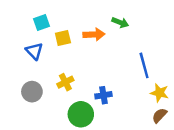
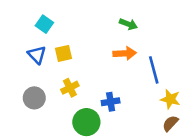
cyan square: (41, 22) -> (44, 24), turned -35
orange arrow: (94, 34) -> (125, 53), moved
yellow square: (63, 38) -> (64, 53), moved

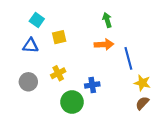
green arrow: (128, 24) -> (107, 20), turned -128
yellow square: (64, 53) -> (59, 37), moved
blue triangle: (37, 55) -> (30, 46), turned -42

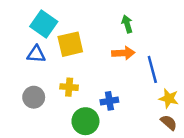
cyan square: (37, 20) -> (44, 24), size x1.5
yellow square: (59, 37) -> (70, 44), size x1.5
yellow cross: (58, 73) -> (69, 87), turned 32
brown semicircle: (142, 103) -> (169, 122), turned 88

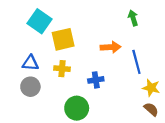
green arrow: (127, 24) -> (133, 18), moved
blue triangle: (36, 54) -> (30, 63), moved
yellow cross: (69, 87) -> (62, 69), moved
blue cross: (109, 101) -> (96, 80), moved

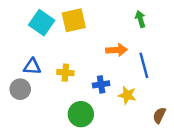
yellow square: (63, 39) -> (74, 20), moved
gray circle: (30, 87) -> (20, 89), moved
yellow star: (151, 88) -> (127, 95), moved
brown semicircle: (151, 109) -> (159, 115), turned -105

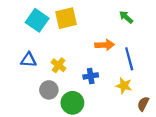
green arrow: (140, 19) -> (126, 17), turned -32
yellow cross: (65, 73) -> (59, 65), turned 32
gray circle: (20, 89) -> (49, 90), moved
yellow star: (127, 95) -> (124, 86), moved

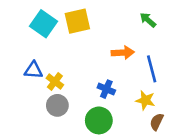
yellow cross: (59, 65) -> (55, 81), moved
blue cross: (91, 76) -> (106, 89), turned 32
green circle: (72, 103) -> (99, 120), moved
brown semicircle: (143, 104) -> (157, 122), moved

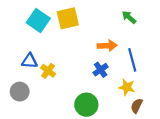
blue cross: (106, 89) -> (101, 70), moved, turned 32
gray circle: (57, 105) -> (20, 92), moved

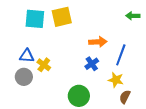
green arrow: (129, 17) -> (133, 16), moved, turned -40
cyan square: (38, 21) -> (35, 19), turned -30
blue line: (132, 60) -> (121, 55), turned 35
gray circle: (20, 92) -> (24, 77), moved

